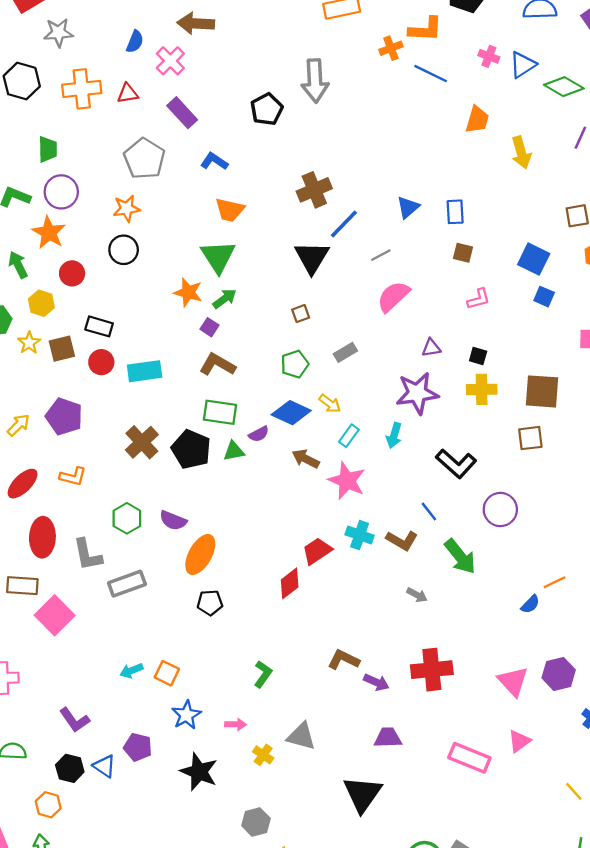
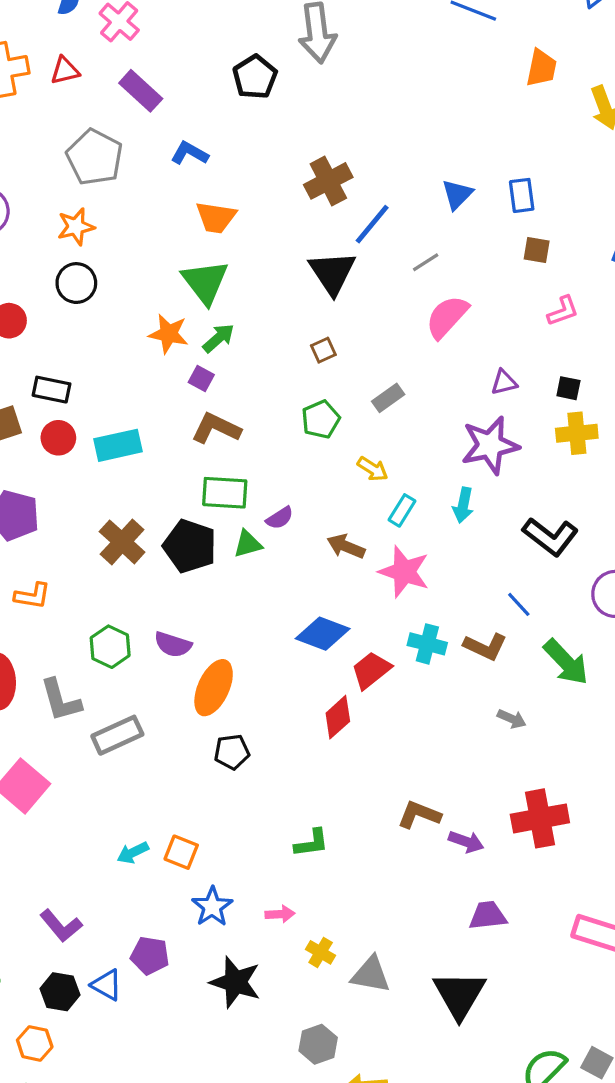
blue diamond: (291, 413) -> (323, 634), moved
green L-shape: (263, 674) -> (312, 843), turned 52
gray triangle: (301, 736) -> (371, 975), moved

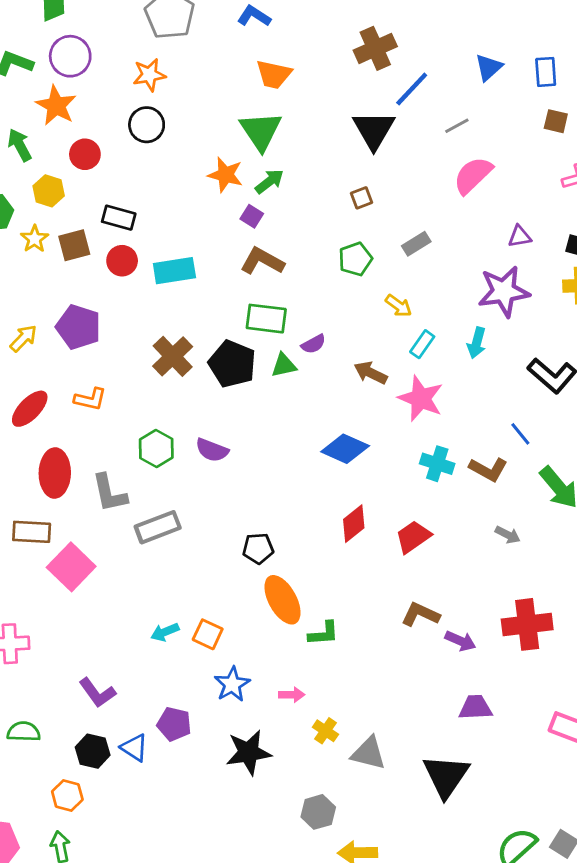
red trapezoid: (371, 670) -> (413, 537), moved
orange ellipse: (214, 688) -> (282, 600), moved, turned -57
black star: (235, 982) -> (248, 752), turned -30

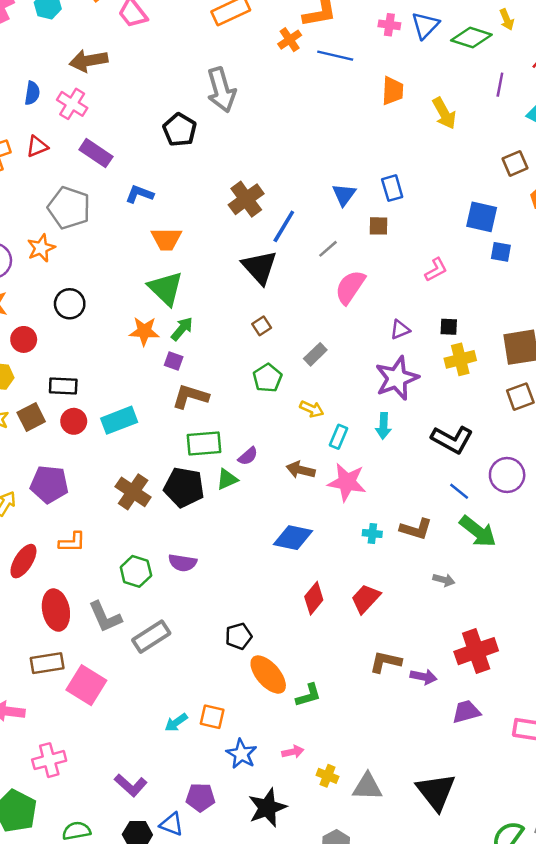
orange star: (149, 75) -> (41, 248), moved
brown square: (556, 121) -> (379, 226), moved
blue line: (520, 434) -> (459, 491), moved
cyan cross: (437, 464) -> (372, 534), size x0.7
purple trapezoid: (475, 707) -> (466, 712), moved

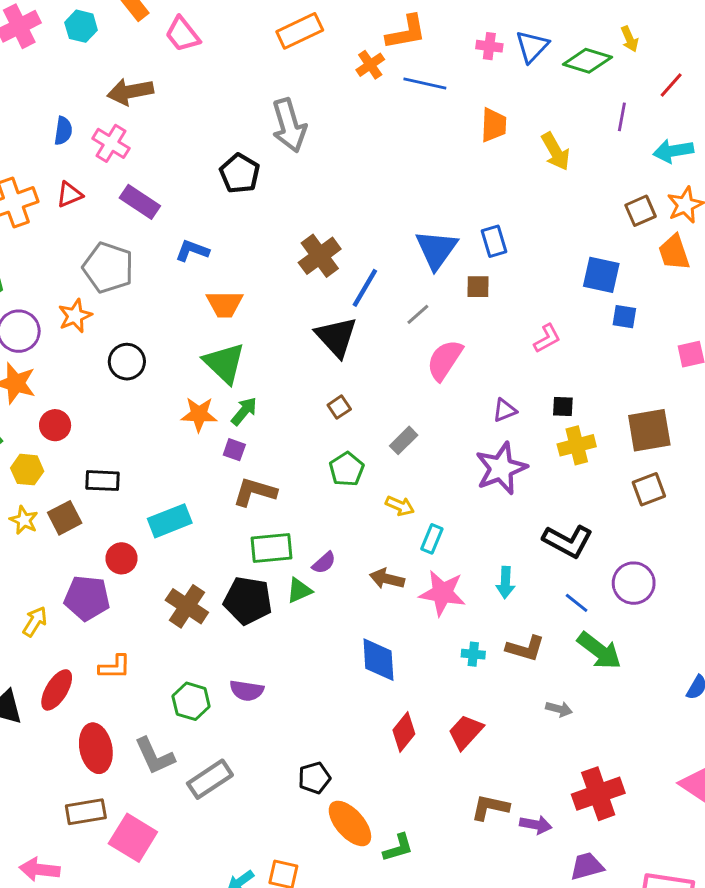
blue triangle: (344, 195) -> (436, 249), size x1.5
black circle: (70, 304) -> (127, 362), moved
red circle: (74, 421) -> (122, 558), moved
cyan arrow: (383, 426) -> (505, 582), moved
blue diamond: (293, 538) -> (378, 660), turned 75

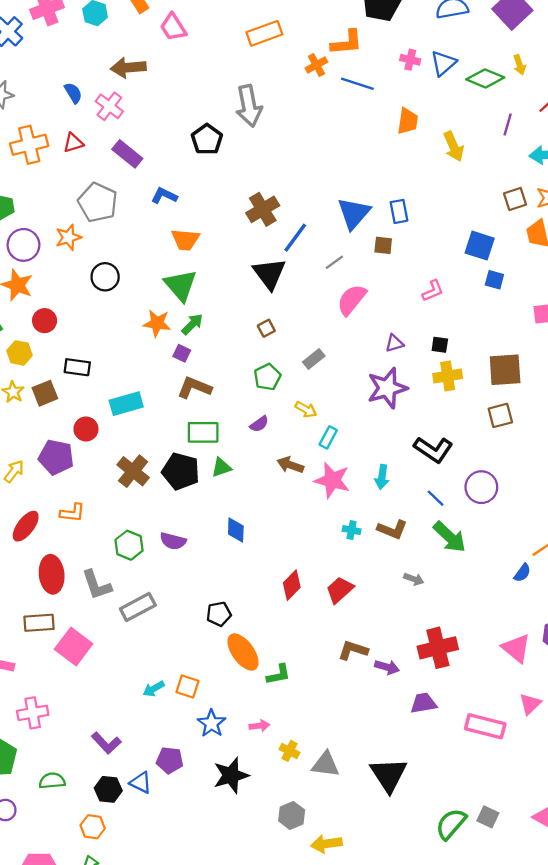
blue semicircle: (63, 131) -> (73, 93), turned -45
purple semicircle: (324, 563) -> (259, 424), moved
blue diamond: (378, 660) -> (236, 530), moved, size x0.7

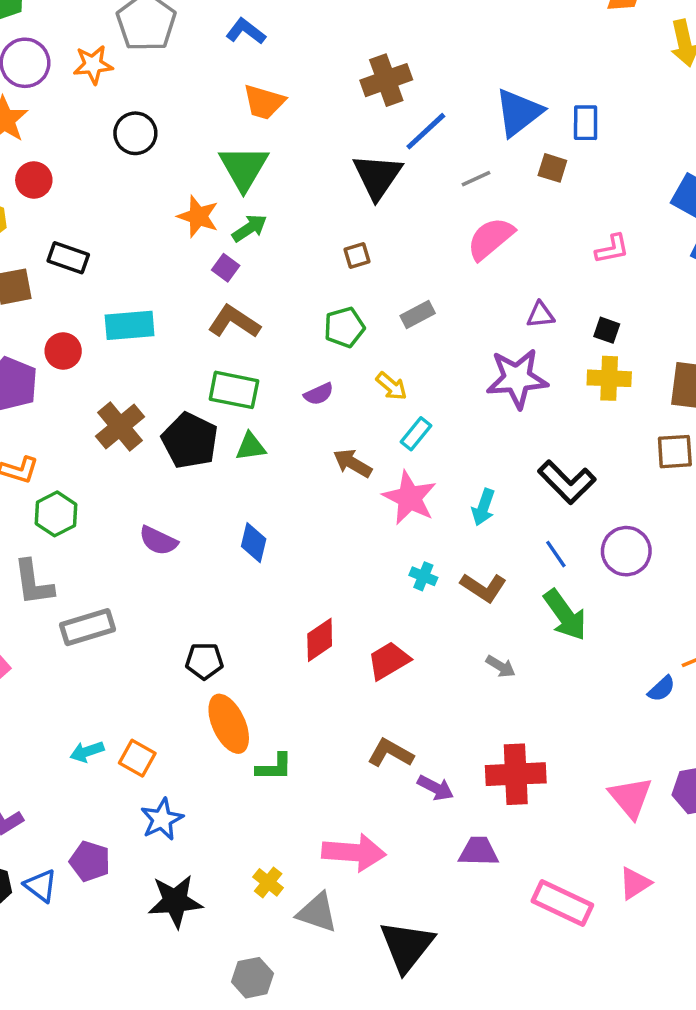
green hexagon: (129, 545) -> (56, 514), moved
pink arrow: (259, 726) -> (354, 852), moved, size x2.0

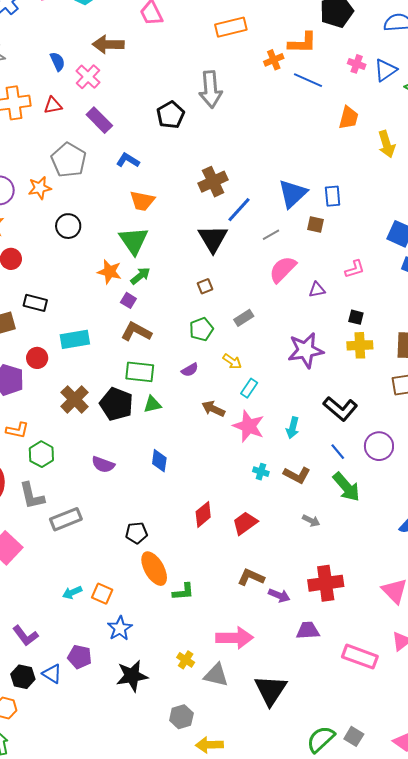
purple triangle: (540, 315) -> (317, 290), moved

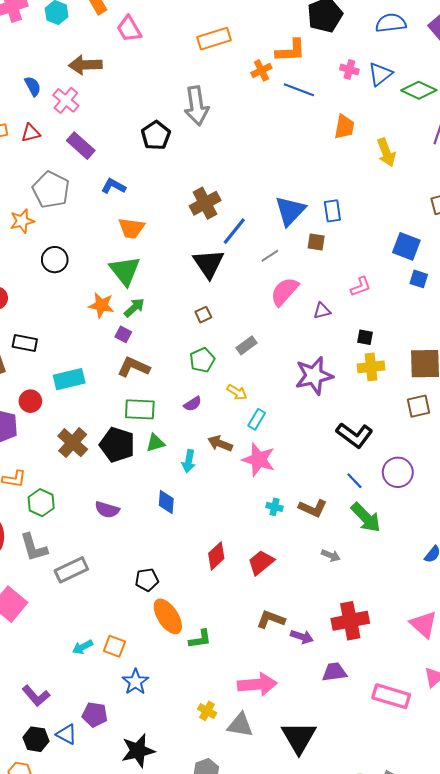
cyan arrow: (293, 428) -> (189, 461), moved
black star: (132, 676) -> (138, 751), moved

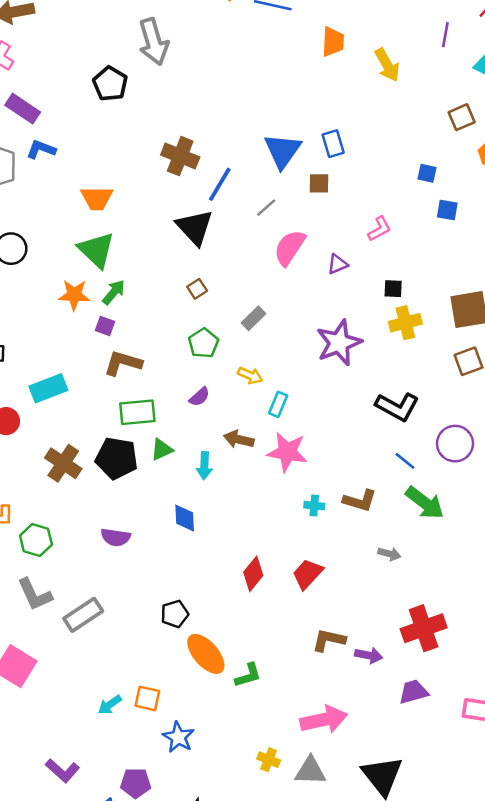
blue L-shape: (113, 186) -> (41, 149), moved
brown cross: (205, 203) -> (180, 156), turned -32
blue square: (406, 246) -> (427, 173), size x0.6

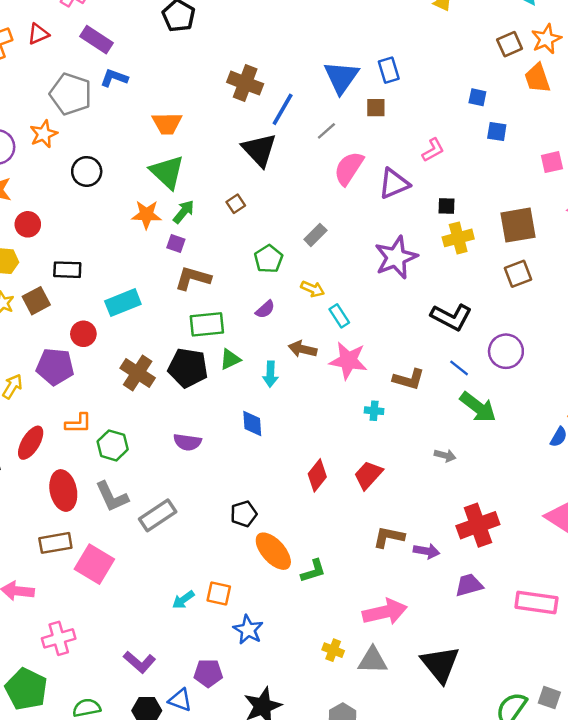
purple triangle: (338, 264) -> (394, 184), size x1.6
brown square: (197, 289) -> (236, 204), moved
cyan rectangle: (278, 404) -> (339, 316), turned -55
brown L-shape: (360, 501) -> (409, 379), moved

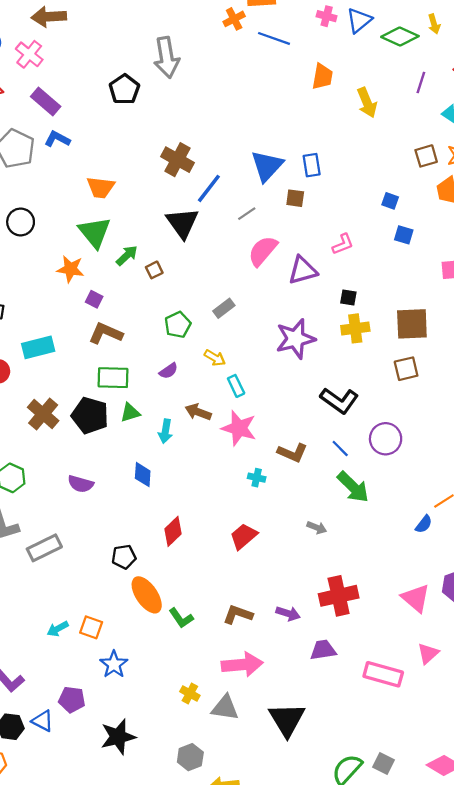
green arrow: (184, 212) -> (127, 255), moved
red diamond: (317, 475) -> (173, 531), moved
brown L-shape: (389, 537) -> (238, 615), moved
green L-shape: (313, 571) -> (181, 618), turned 65

